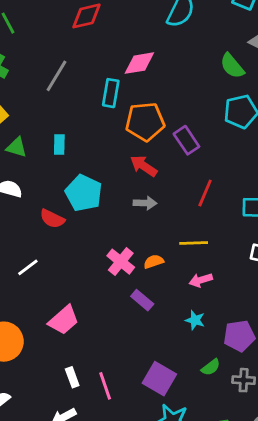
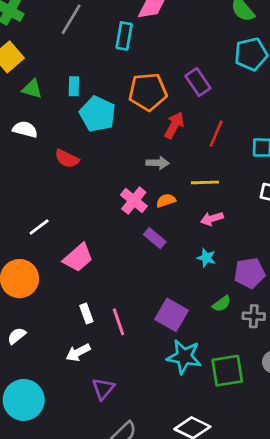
orange pentagon: (145, 122) -> (148, 92), moved
red arrow: (144, 166) -> (174, 125), moved, turned 84
cyan pentagon: (84, 193) -> (98, 114), moved
gray arrow: (145, 203) -> (158, 163), moved
white line: (28, 267) -> (39, 227), moved

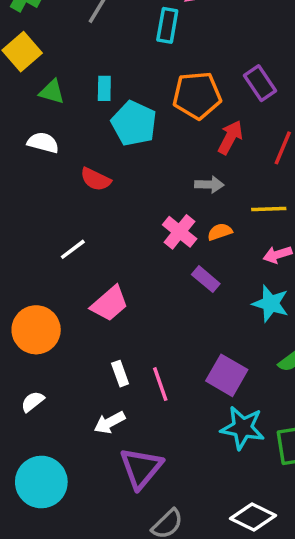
white line: (39, 227) -> (73, 249), moved
cyan star: (206, 258) -> (271, 304), size x1.5
purple triangle: (103, 389) -> (141, 468), size x1.5

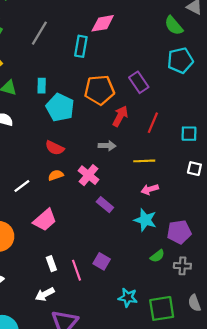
red semicircle: (96, 179) -> (55, 148), moved
orange semicircle: (220, 232) -> (56, 175), moved
purple square: (227, 375) -> (102, 261), moved, size x0.7
cyan star: (243, 428) -> (128, 297), size x0.7

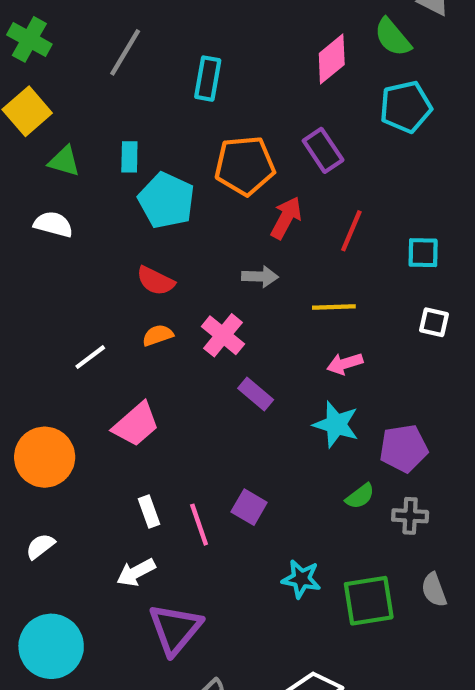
pink diamond: (103, 23) -> (332, 59), moved, turned -30

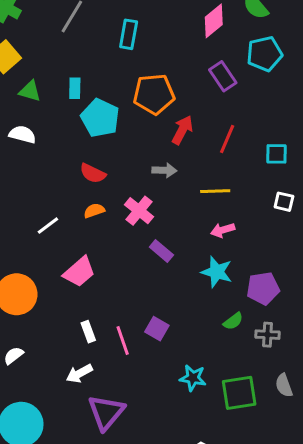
purple rectangle: (323, 150) -> (223, 76), moved

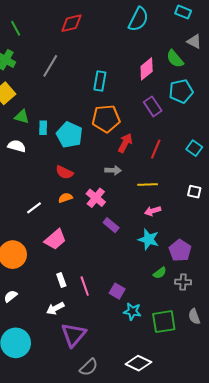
cyan rectangle: (129, 34) -> (100, 81), moved
cyan rectangle: (75, 88) -> (43, 128), moved
cyan square: (276, 154) -> (194, 148), moved, turned 35
purple pentagon: (263, 288) -> (180, 251), turned -30
purple square: (157, 329) -> (117, 291), moved

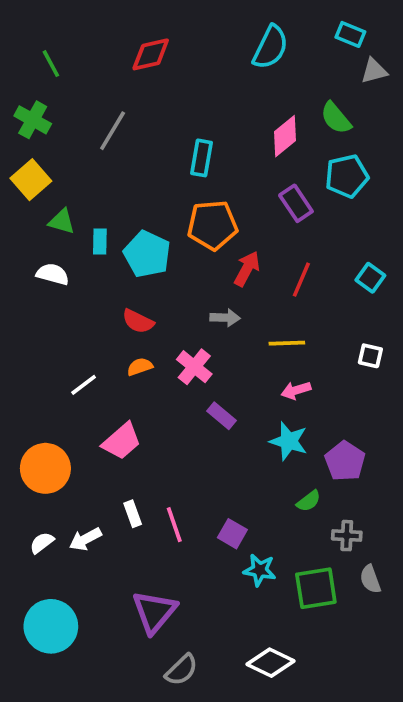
gray triangle: (194, 41) -> (374, 71), moved, turned -42
gray cross: (183, 282) -> (347, 536), moved
white arrow: (55, 308) -> (85, 539), moved

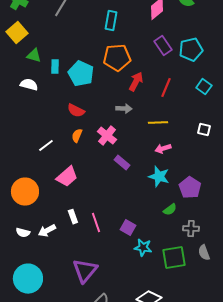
cyan pentagon: (347, 176) -> (191, 50), moved
orange semicircle: (140, 367) -> (77, 136), turned -48
white semicircle: (42, 543) -> (23, 233), turned -128

